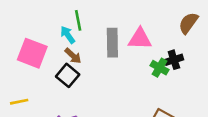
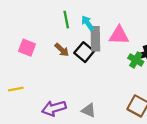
cyan arrow: (68, 35) -> (88, 23), moved
pink square: (32, 53) -> (27, 48), size x0.7
black square: (68, 75) -> (84, 52), moved

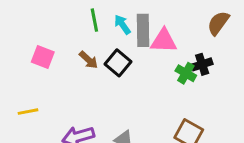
gray rectangle: (95, 39) -> (143, 30), moved

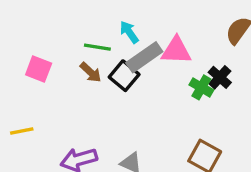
green line: (94, 20) -> (97, 47), moved, turned -70
gray rectangle: (143, 30) -> (144, 57), moved, turned 56
black cross: (202, 64) -> (220, 77), turned -30

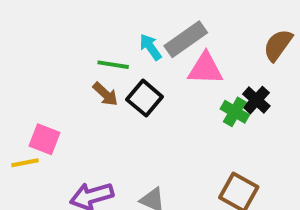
gray rectangle: (144, 57) -> (186, 39), moved
pink square: (39, 69) -> (45, 139), moved

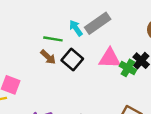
pink triangle: (205, 69) -> (110, 58), moved

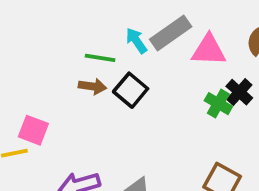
brown arrow: (48, 57) -> (92, 86), turned -35
pink triangle: (110, 58) -> (209, 50), moved

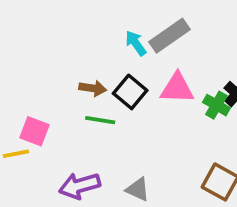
pink triangle: (209, 50) -> (177, 88), moved
green line: (100, 58) -> (100, 120), moved

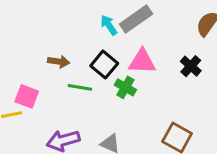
brown arrow: (93, 88) -> (59, 62), moved
green cross: (216, 105) -> (125, 87), moved

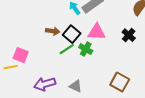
brown arrow: (59, 62) -> (53, 31), moved
green line: (80, 87) -> (67, 49), moved, turned -42

